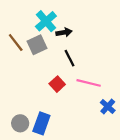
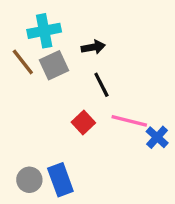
cyan cross: (46, 21) -> (44, 31), moved, turned 30
blue cross: (108, 106) -> (157, 137), moved
blue rectangle: (41, 123) -> (60, 180), turned -40

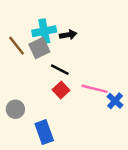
cyan cross: (44, 31) -> (44, 31), moved
black line: (101, 85) -> (60, 70), moved, turned -36
gray circle: (29, 180) -> (15, 109), moved

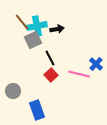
brown line: (17, 46) -> (22, 22), moved
black line: (60, 70) -> (50, 58), turned 35
blue cross: (115, 101) -> (96, 64), moved

